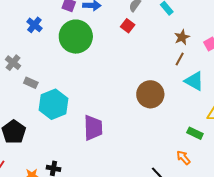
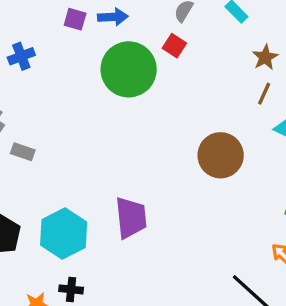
blue cross: (34, 25) -> (21, 56), turned 35
green circle: (76, 37) -> (129, 69), moved
cyan hexagon: (53, 104) -> (64, 234), moved

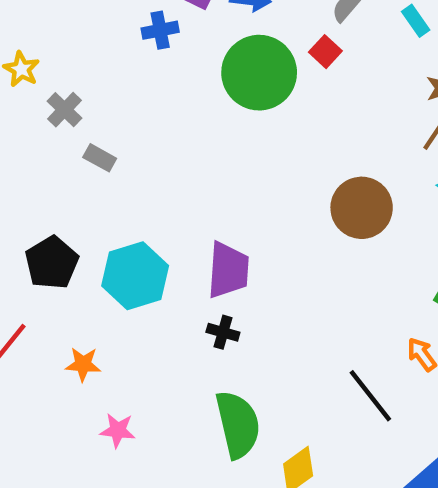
blue cross: (21, 56) -> (160, 30), moved
black cross: (71, 289) -> (223, 332), moved

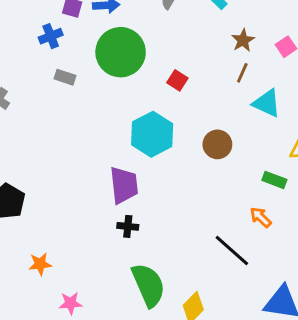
red square: (325, 52) -> (177, 80), moved
gray rectangle: (100, 158) -> (65, 77), moved
brown circle: (362, 208) -> (217, 144), moved, size x0.7
cyan hexagon: (135, 276) -> (152, 134), moved

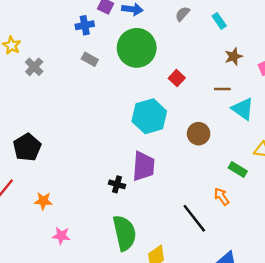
brown line: (242, 73) -> (222, 89), moved, turned 56
purple trapezoid: (124, 185) -> (144, 166), moved

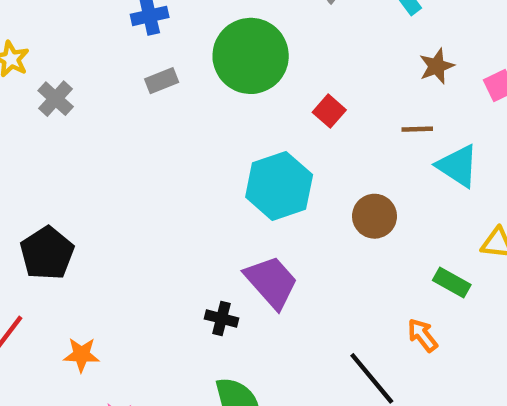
gray rectangle: (90, 59) -> (162, 81), turned -49
purple trapezoid: (144, 166) -> (271, 282), turned -44

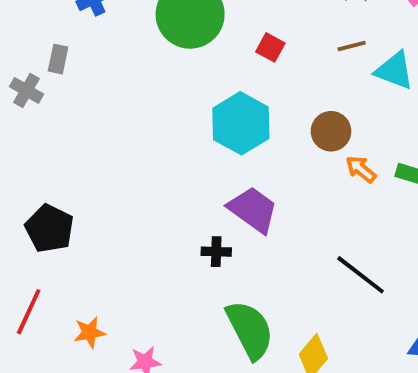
gray rectangle: (162, 81) -> (58, 59), moved, turned -44
orange arrow: (422, 335) -> (361, 169), moved
orange star: (81, 355) -> (90, 332), moved

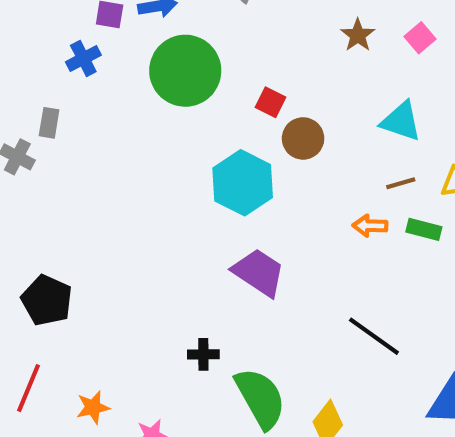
brown line: (352, 46) -> (401, 183), moved
brown circle: (331, 131) -> (303, 138), moved
orange arrow: (361, 169) -> (370, 226), turned -36
black cross: (216, 252) -> (203, 354), moved

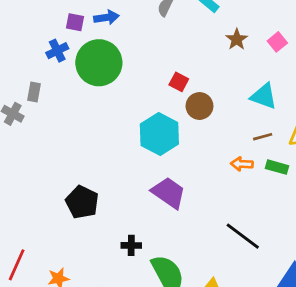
green circle: (185, 71) -> (99, 63), moved
black pentagon: (47, 300) -> (82, 202), moved

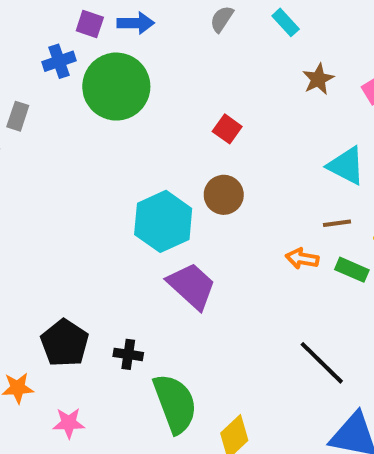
brown circle: (199, 106) -> (224, 195), moved
cyan hexagon: (159, 134) -> (163, 221), moved
black pentagon: (82, 202) -> (65, 343), moved
black line: (243, 236) -> (322, 363), moved

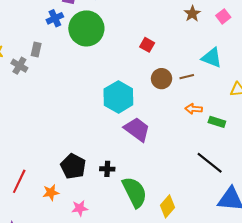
brown circle: (224, 195) -> (162, 79), moved
brown line: (337, 223) -> (187, 77), moved
green rectangle: (352, 270) -> (217, 122), moved

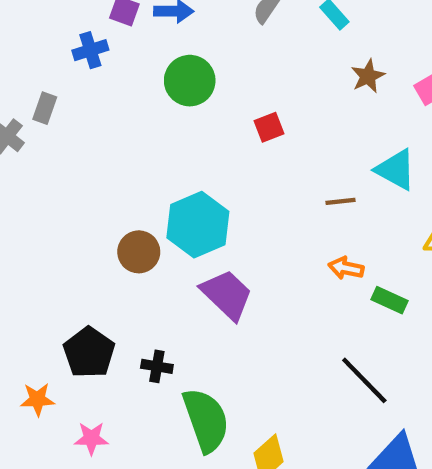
green circle: (86, 28) -> (190, 81), moved, size x0.7
red square: (147, 45) -> (269, 127), turned 32
brown circle: (162, 79) -> (139, 252), moved

